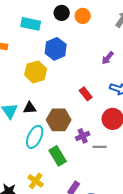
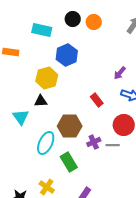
purple arrow: (108, 58) -> (120, 73), moved
black triangle: (30, 108) -> (41, 101), moved
gray line: (100, 147) -> (113, 145), moved

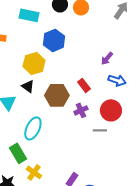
black triangle: (41, 101) -> (28, 86), turned 40
brown hexagon: (70, 126) -> (57, 95), moved
purple cross: (94, 142) -> (81, 110), moved
green rectangle: (69, 162) -> (18, 153), moved

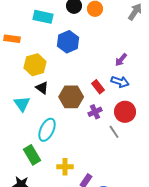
yellow hexagon: (34, 63) -> (35, 65), moved
blue arrow: (117, 80) -> (120, 82), moved
gray line: (100, 130) -> (114, 132), turned 56
yellow cross: (34, 172) -> (65, 167), moved, turned -35

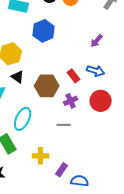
purple arrow: (121, 60) -> (97, 41), moved
gray line: (114, 132) -> (64, 125), moved, turned -56

